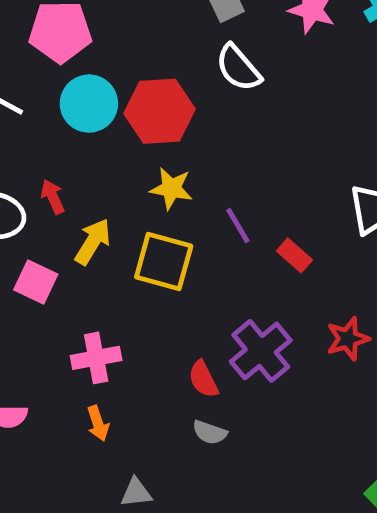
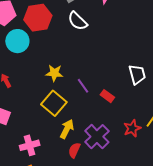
red hexagon: (159, 111) -> (38, 18), moved
yellow arrow: (93, 242) -> (67, 129), moved
yellow square: (164, 261) -> (54, 103), turned 30
red semicircle: (203, 379) -> (74, 150), turned 56

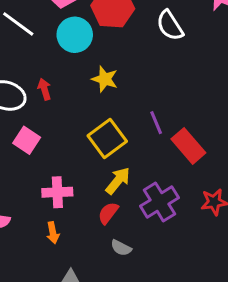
yellow star: (54, 73) -> (105, 79), moved
red rectangle: (107, 96) -> (188, 146), size x1.6
red semicircle: (74, 150) -> (108, 213), moved

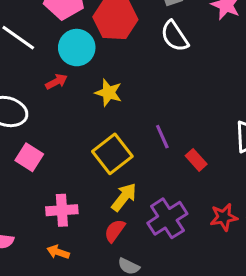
red arrow: (44, 89) -> (56, 82), moved, turned 80
red rectangle: (188, 146) -> (196, 160), size x0.6
orange arrow: (53, 233) -> (58, 252), turned 120

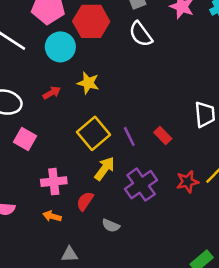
red arrow: (56, 82) -> (52, 93), moved
purple line: (162, 137) -> (129, 136), moved
red semicircle: (115, 231) -> (85, 201), moved

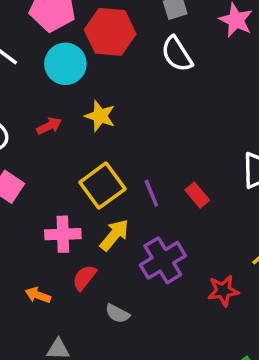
pink cross: (54, 182) -> (63, 234), moved
red star: (187, 182) -> (223, 291), moved

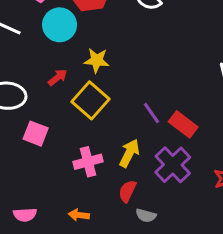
yellow square: (102, 186) -> (90, 100), moved
red rectangle: (197, 195) -> (183, 124), moved, size x1.4
red semicircle: (84, 278) -> (127, 191), moved

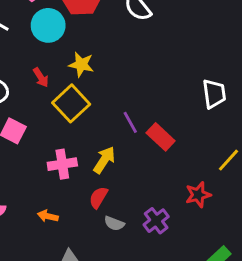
red arrow: (58, 77) -> (41, 77), turned 90
purple cross: (173, 165) -> (156, 221), moved, size x0.7

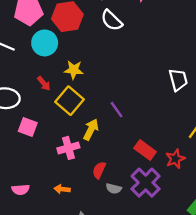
red rectangle: (161, 137) -> (145, 150), moved
yellow arrow: (104, 160) -> (91, 130), moved
purple cross: (156, 221) -> (146, 183), size x1.5

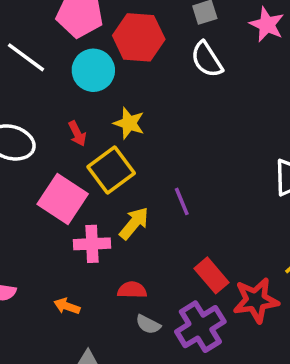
pink square: (28, 127) -> (63, 199), moved, size x1.5
red star: (175, 159) -> (256, 300), size x1.4
red semicircle: (99, 170) -> (132, 290), turned 54

